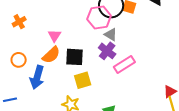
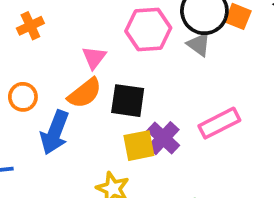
pink hexagon: (99, 18) -> (148, 30), moved
gray triangle: (111, 35) -> (199, 44), moved
purple cross: (107, 51) -> (163, 138), moved

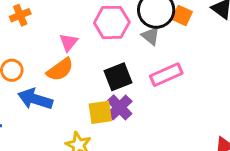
black square: (128, 101) -> (118, 77), moved, turned -32
pink rectangle: (219, 123) -> (166, 75), moved
blue arrow: (55, 132) -> (35, 99), turned 84

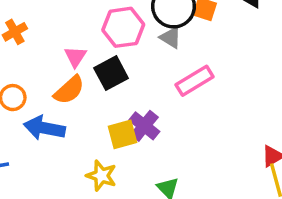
black square: (118, 77) -> (111, 73), moved

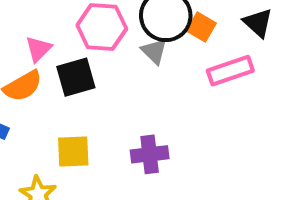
pink rectangle: (195, 81) -> (230, 71), moved
purple cross: (144, 126) -> (150, 154), moved, turned 32

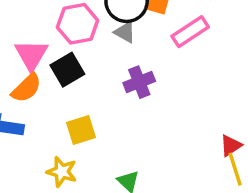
pink triangle: (38, 49) -> (31, 55), size x1.5
purple cross: (150, 154) -> (139, 82), moved

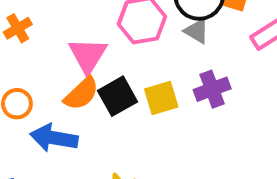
black square: (67, 70) -> (117, 96), moved
yellow square: (81, 130) -> (161, 98), moved

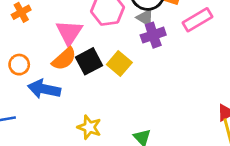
purple cross: (212, 89) -> (153, 35), moved
yellow square: (161, 98) -> (119, 63), turned -35

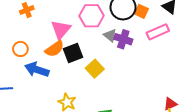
gray triangle: (145, 18) -> (110, 35), moved
purple cross: (153, 35) -> (123, 39), turned 30
yellow square: (119, 63) -> (95, 69), moved

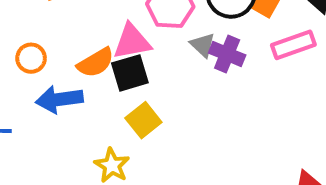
pink triangle: (61, 30) -> (132, 42), moved, turned 35
yellow square: (95, 69) -> (143, 120), moved
blue arrow: (37, 70) -> (59, 99), turned -30

